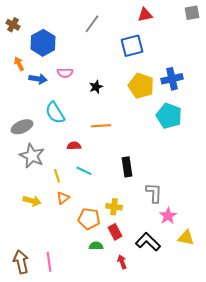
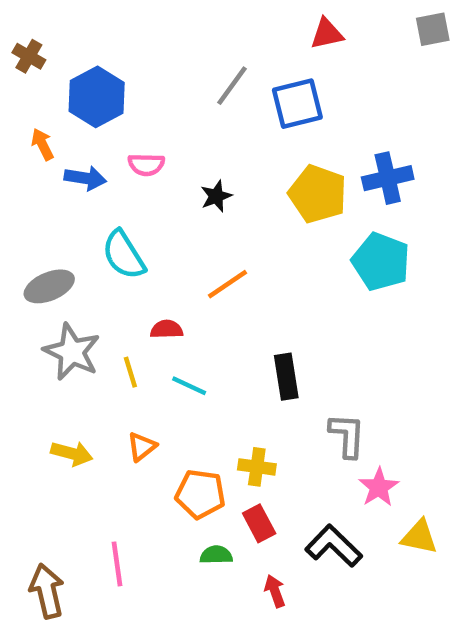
gray line: (92, 24) -> (232, 86), moved
orange line: (101, 126) -> (227, 284), turned -30
yellow line: (57, 176) -> (130, 372), moved
pink line: (49, 262) -> (117, 564), moved

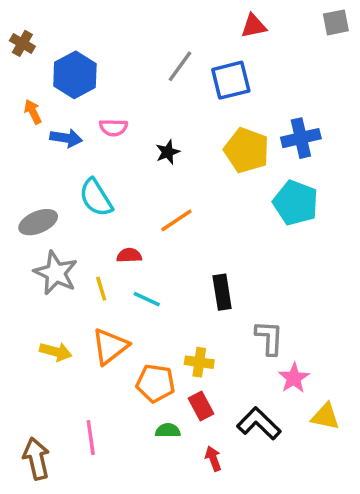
orange triangle: (142, 447) -> (110, 346), size x1.6

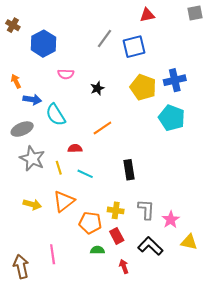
orange arrow: (33, 112) -> (16, 81), moved
blue arrow: (66, 138) -> (32, 100), moved
gray L-shape: (269, 338) -> (146, 209), moved

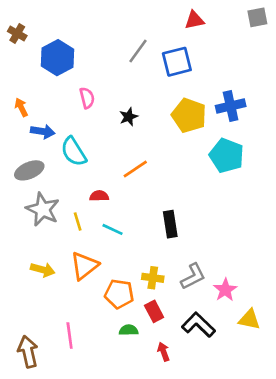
pink semicircle: (66, 74) -> (87, 98), turned -105
gray L-shape: (146, 209) -> (193, 276), turned 60

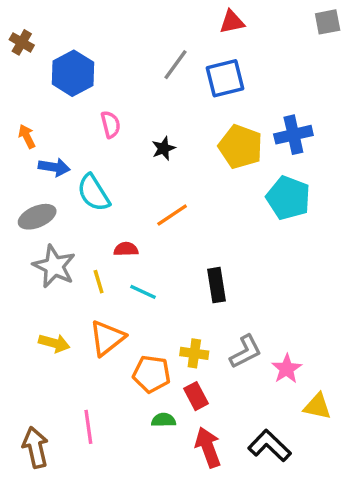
red triangle: (194, 20) -> (232, 22), moved
black L-shape: (198, 325) -> (269, 446), moved
red arrow: (164, 352) -> (208, 447), size x1.6

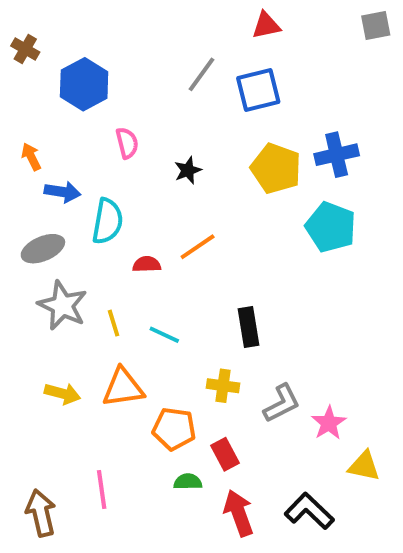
cyan semicircle: (93, 193) -> (108, 221), turned -138
red semicircle: (126, 249) -> (147, 264), moved
orange triangle: (107, 338) -> (123, 388), turned 30
yellow cross: (194, 353) -> (223, 386), moved

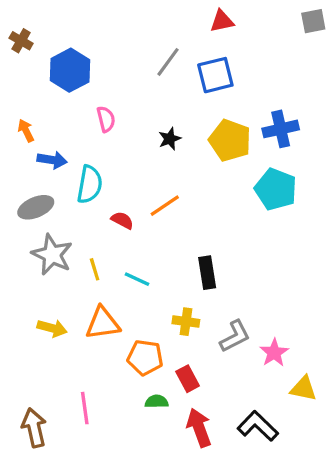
black star: (188, 170) -> (170, 139), moved
red semicircle: (147, 264) -> (122, 220), turned 30

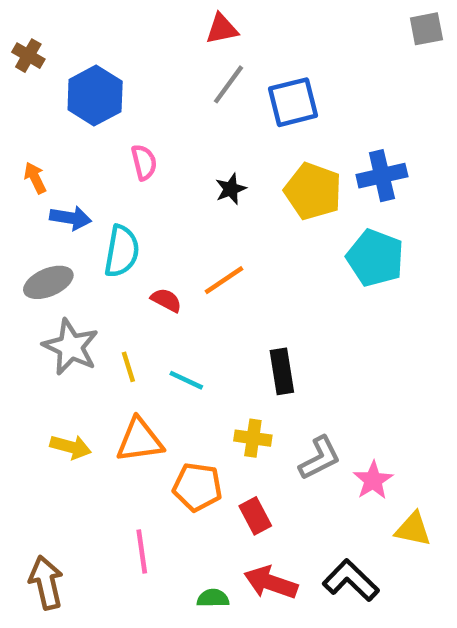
red triangle: (222, 21) -> (222, 29), moved
green semicircle: (157, 402) -> (213, 598), moved
pink line: (85, 408) -> (142, 551), moved
red arrow: (199, 428) -> (271, 583), turned -51

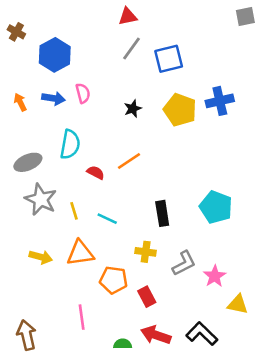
blue arrow: (71, 218) -> (53, 98), moved
cyan pentagon: (375, 258) -> (216, 207), moved

